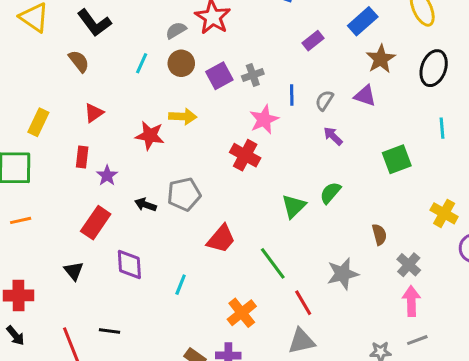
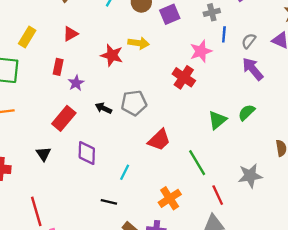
gray cross: (253, 75) -> (212, 12), moved
purple arrow: (333, 136) -> (253, 69), size x1.5
black line: (110, 331) -> (109, 202), moved

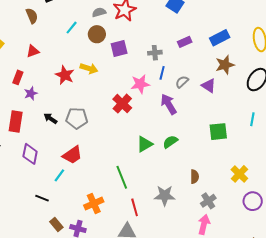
purple arrow: (253, 69) -> (169, 104), moved
red rectangle: (64, 118) -> (16, 122), turned -40
red trapezoid: (159, 140) -> (72, 155), moved

